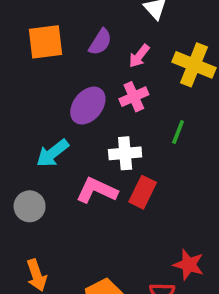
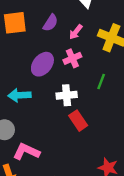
cyan arrow: (53, 153) -> (19, 95), turned 35
pink L-shape: (97, 190) -> (26, 152), moved
red rectangle: (143, 192) -> (78, 121), turned -60

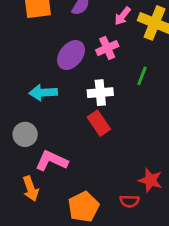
pink arrow: (76, 32) -> (123, 16), moved
red rectangle: (78, 121) -> (99, 123), moved

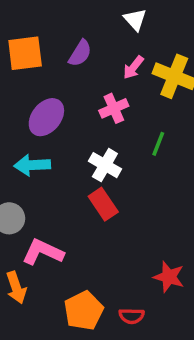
purple ellipse: (71, 55) -> (46, 117), moved
white cross: (100, 93) -> (105, 165), turned 35
red semicircle: (130, 201) -> (132, 316), moved

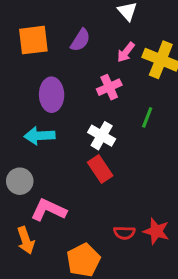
purple ellipse: (46, 117) -> (52, 95), turned -40
red semicircle: (132, 316) -> (124, 233), moved

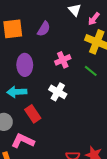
pink arrow: (126, 52) -> (94, 19), moved
green line: (147, 117) -> (91, 71), moved, turned -72
red rectangle: (100, 169) -> (33, 114), moved

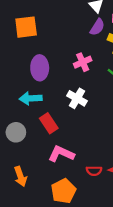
purple semicircle: (44, 29) -> (97, 27), moved
pink L-shape: (23, 141) -> (61, 154), moved

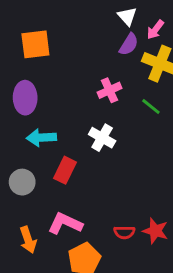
purple ellipse: (40, 68) -> (25, 98), moved
red rectangle: (49, 123) -> (65, 170), turned 60
pink L-shape: (61, 154) -> (65, 223), moved

